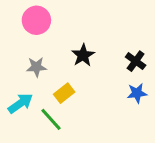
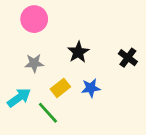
blue star: (137, 93) -> (91, 88), moved

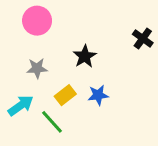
black cross: (128, 58) -> (143, 38), moved

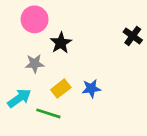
black star: (85, 56) -> (61, 43), moved
green line: (52, 122) -> (48, 113), turned -30

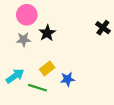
gray star: (35, 64) -> (24, 39), moved
blue star: (91, 89) -> (68, 79), moved

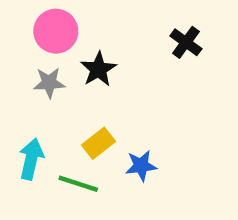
black cross: (103, 28) -> (186, 42), moved
cyan arrow: (15, 76) -> (31, 159), turned -42

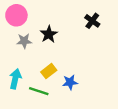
pink circle: (56, 31) -> (16, 15), moved

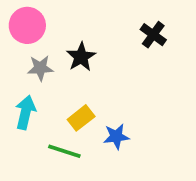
cyan arrow: (15, 79) -> (25, 112), moved

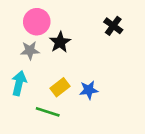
pink circle: (27, 25) -> (37, 22), moved
blue star: (116, 137) -> (89, 90), moved

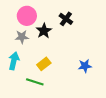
black cross: (113, 26) -> (66, 19), moved
blue star: (89, 90) -> (85, 66), moved

